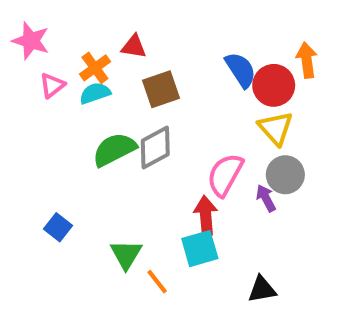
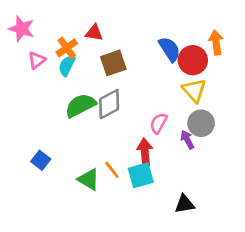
cyan semicircle: (95, 93) -> (67, 66), turned -45
pink semicircle: (225, 175) -> (159, 123), size x0.7
green triangle: (126, 254) -> (89, 179), turned -30
orange line: (157, 282) -> (112, 170), moved

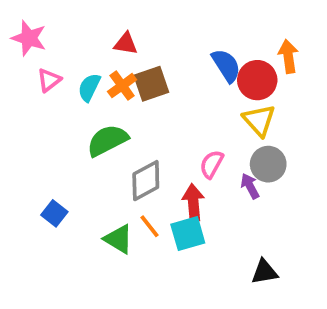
orange cross: (67, 48) -> (122, 86), moved
gray diamond: (109, 104) -> (146, 181), moved
black triangle: (185, 204) -> (265, 272), moved

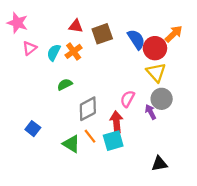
orange arrow: (288, 56) -> (174, 34), turned 54
brown square: (151, 84) -> (102, 34), moved
green semicircle: (107, 140) -> (65, 84), size x0.6

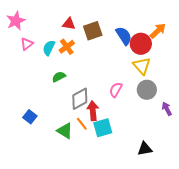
pink star: (17, 23) -> (16, 21), turned 30
purple arrow: (151, 112) -> (167, 109), moved
red arrow: (116, 122) -> (93, 111), moved

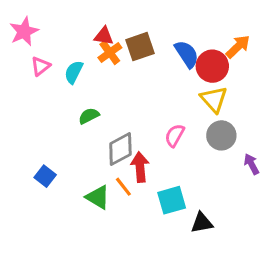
orange cross: (67, 47) -> (110, 53), moved
cyan square: (103, 128) -> (172, 200), moved
black triangle: (145, 149) -> (202, 223), moved

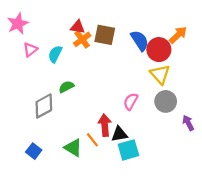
brown square: (140, 47) -> (105, 35), turned 30
gray diamond: (120, 149) -> (44, 106), moved
blue square: (45, 176) -> (34, 151), moved
black triangle: (202, 223) -> (119, 134), moved

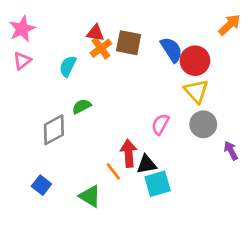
orange arrow: (178, 35) -> (230, 25), moved
pink triangle: (30, 50) -> (22, 61), moved
green triangle: (73, 148) -> (90, 196), moved

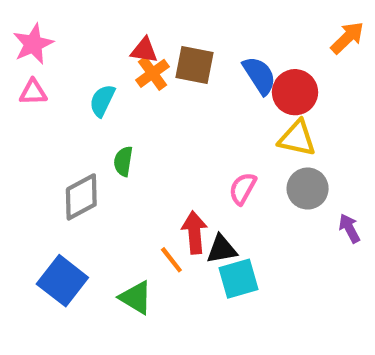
pink triangle: (22, 61) -> (33, 92), turned 36
yellow triangle: (196, 91) -> (297, 138), turned -36
green semicircle: (82, 106) -> (123, 161), turned -54
blue square: (41, 185) -> (62, 281), size x1.6

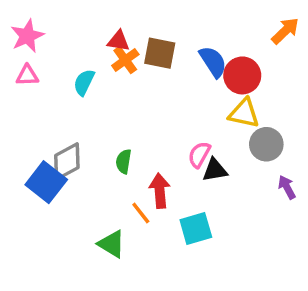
green semicircle: (123, 161) -> (124, 161), moved
gray circle: (308, 189) -> (266, 144), moved
black triangle: (222, 249) -> (215, 170), moved
blue square: (62, 281) -> (46, 182), moved

